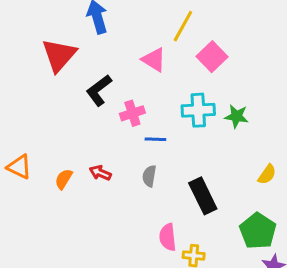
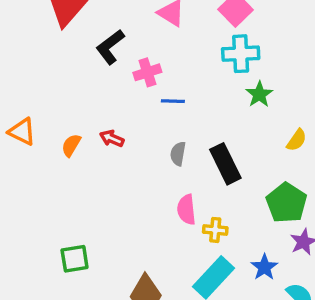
cyan cross: (198, 110) -> (241, 54), moved
green star: (236, 116) -> (259, 94), moved, turned 30
gray semicircle: (149, 176) -> (178, 154), moved

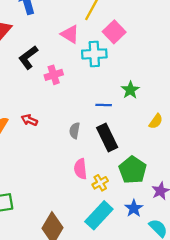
cyan cross: (241, 54) -> (94, 54), moved
blue line: (173, 101) -> (104, 105), moved
green pentagon: (286, 203) -> (133, 170), moved
yellow cross: (215, 230) -> (100, 183), turned -35

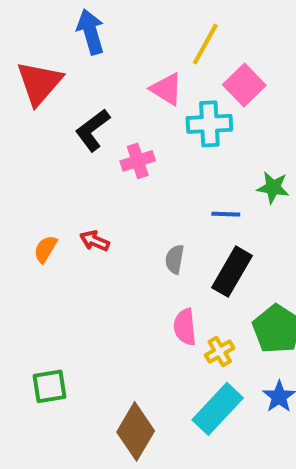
green star: (130, 90) -> (273, 188), turned -30
black rectangle: (107, 138) -> (232, 272), turned 56

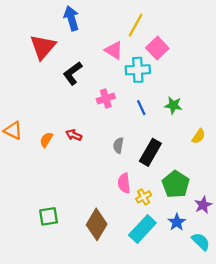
pink cross: (138, 161) -> (106, 98), moved
blue line: (226, 214) -> (141, 108), moved, turned 63
brown diamond: (136, 431) -> (97, 224), moved

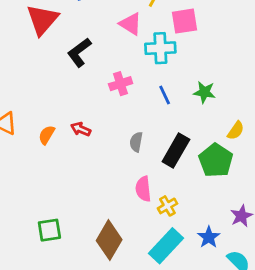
pink square: (157, 48) -> (185, 21), turned 35
green pentagon: (176, 184) -> (216, 160), moved

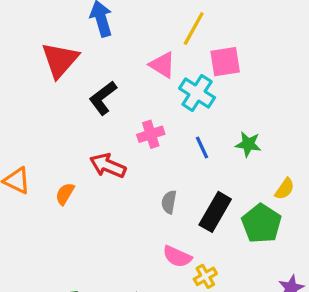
cyan cross: (160, 48) -> (197, 93), turned 36
red arrow: (81, 129) -> (108, 166), moved, size x1.5
pink semicircle: (143, 189) -> (177, 257), turned -60

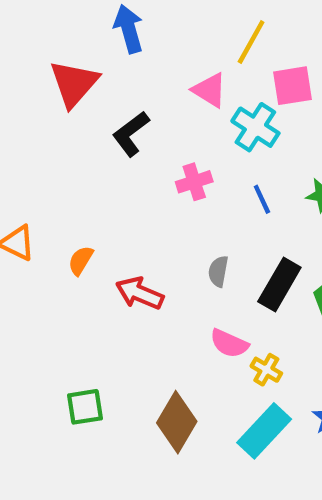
red arrow: (108, 166) -> (140, 293), moved
yellow cross: (205, 276) -> (266, 370), turned -30

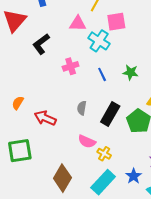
pink triangle: (210, 90) -> (78, 24), turned -30
green square: (85, 407) -> (20, 151), moved, size x1.4

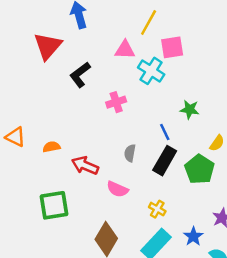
blue line: (102, 74) -> (165, 132), moved
orange semicircle: (18, 103) -> (51, 147), turned 48
pink semicircle: (87, 141) -> (117, 189), moved

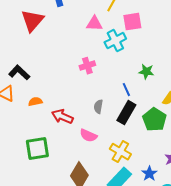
cyan cross: (151, 71) -> (115, 41), turned 30
black L-shape: (80, 75) -> (19, 73), moved, turned 80
yellow cross: (157, 209) -> (120, 152), size x1.5

